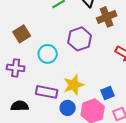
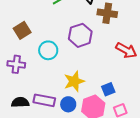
brown cross: (107, 17) -> (107, 13), turned 30
purple rectangle: (47, 92) -> (44, 100), moved

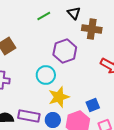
cyan circle: (48, 50) -> (46, 75), moved

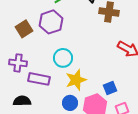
purple hexagon: (65, 51) -> (51, 22), moved
purple rectangle: (29, 116) -> (39, 79), moved

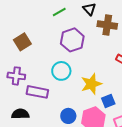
purple hexagon: (51, 22) -> (72, 40), moved
yellow star: (76, 80) -> (91, 84), moved

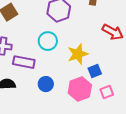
blue circle: (68, 116) -> (46, 84), moved

